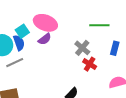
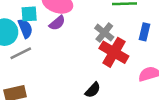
cyan square: (22, 31) -> (29, 14), turned 32
red cross: (90, 64) -> (114, 52), size x1.6

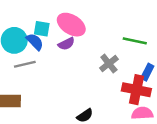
blue semicircle: (25, 29) -> (35, 42), turned -36
red cross: (114, 52) -> (136, 90), moved, turned -32

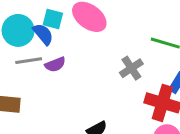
purple semicircle: (66, 44) -> (55, 64), moved

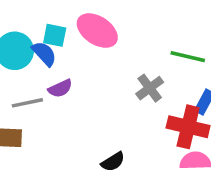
gray line: (29, 61) -> (27, 103), moved

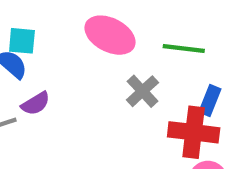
pink ellipse: (97, 31) -> (110, 35), moved

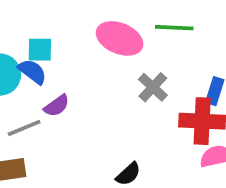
green line: (184, 48) -> (174, 28), moved

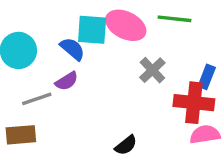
cyan square: (40, 50) -> (92, 30), moved, size x1.4
blue semicircle: (32, 72) -> (72, 49), moved

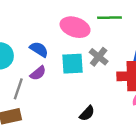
cyan square: (92, 30) -> (72, 64), moved
gray line: (37, 99) -> (18, 89), turned -45

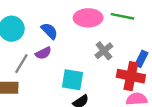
pink ellipse: (75, 27) -> (88, 18), turned -32
cyan square: (72, 64) -> (73, 80), moved

